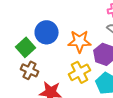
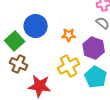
orange star: (80, 41) -> (69, 35), size x0.6

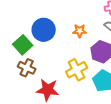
orange star: (69, 35) -> (80, 31), moved

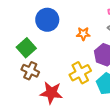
blue circle: (44, 30) -> (47, 20), moved

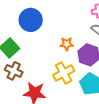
orange star: (83, 34) -> (67, 44), moved

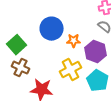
blue circle: (31, 20) -> (52, 29), moved

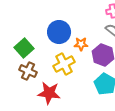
yellow cross: (70, 70) -> (64, 64), moved

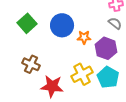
green square: (24, 48) -> (27, 23), moved
yellow cross: (64, 64) -> (82, 74), moved

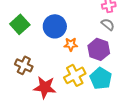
orange star: (84, 37) -> (71, 44), moved

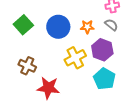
orange star: (71, 44) -> (87, 27), moved
yellow cross: (75, 75) -> (75, 58), moved

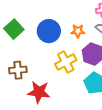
brown cross: (27, 66) -> (18, 70), turned -30

